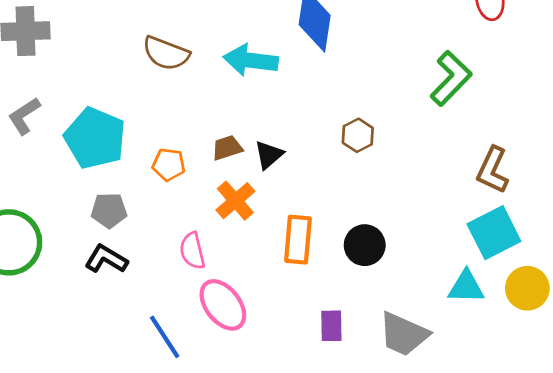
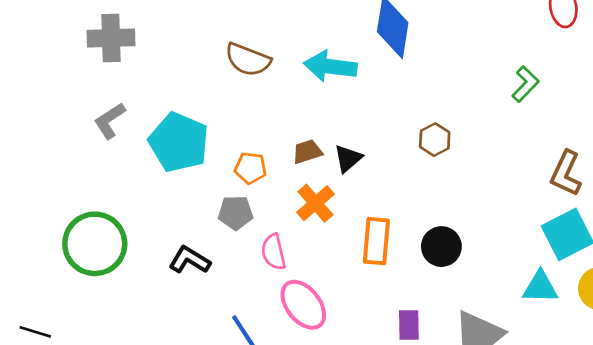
green L-shape: (451, 78) -> (525, 84), size x0.7
gray pentagon: (109, 210) -> (236, 213), moved

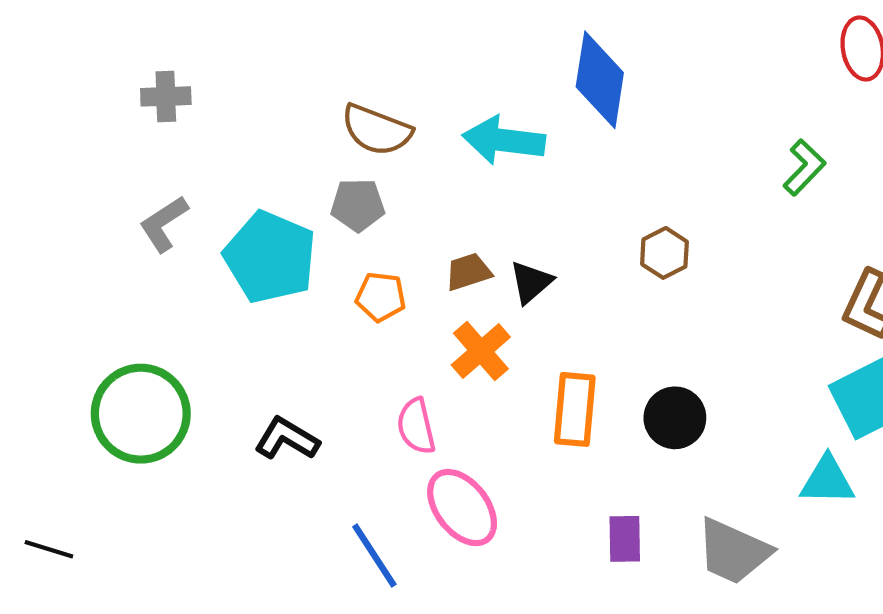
gray cross: (111, 38) -> (166, 96), size x0.7
gray pentagon: (236, 213) -> (358, 205), moved

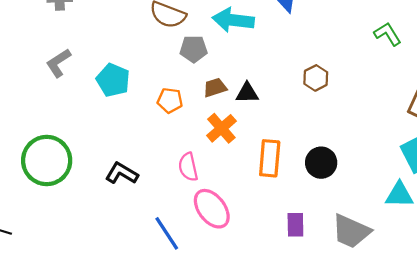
green L-shape: (804, 167) -> (388, 34), turned -76
gray pentagon: (358, 205) -> (194, 49), moved
cyan pentagon: (270, 257) -> (113, 80), size x0.7
black triangle: (531, 282) -> (247, 93), turned 40

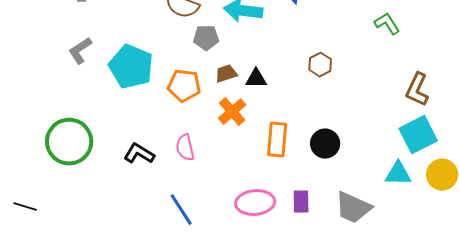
cyan pentagon: (113, 80) -> (131, 67), size x1.4
orange pentagon: (170, 100) -> (184, 86), size x1.4
pink semicircle: (188, 167) -> (185, 148), moved
pink ellipse: (212, 209) -> (255, 203), moved, turned -57

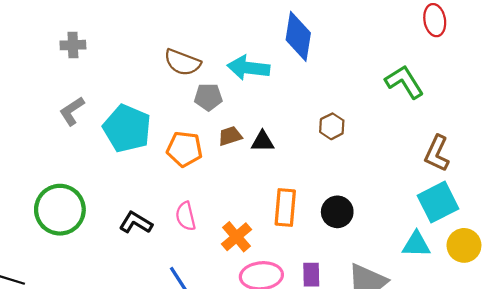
green L-shape: (387, 24) -> (404, 82), size x1.4
orange cross: (232, 112) -> (236, 237), moved

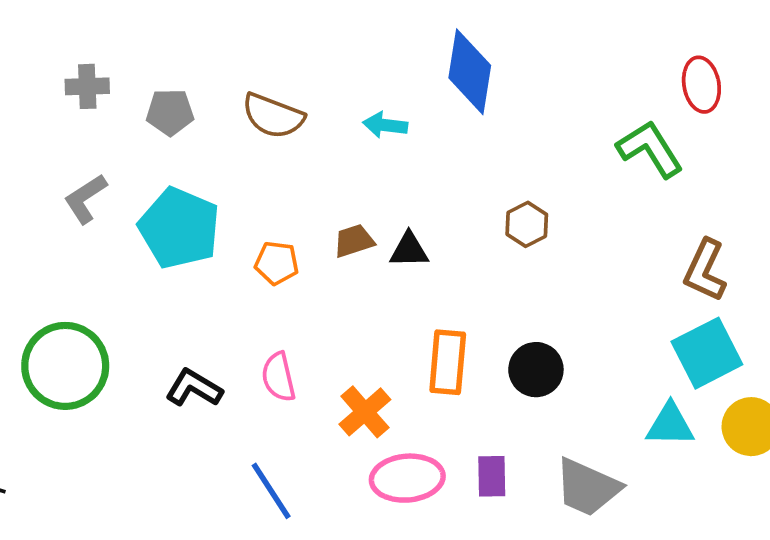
red ellipse: (435, 20) -> (701, 85), moved
cyan arrow: (248, 68) -> (385, 125), size x0.6
gray pentagon: (208, 97) -> (170, 112), moved
orange pentagon: (185, 149) -> (277, 263), size x0.7

